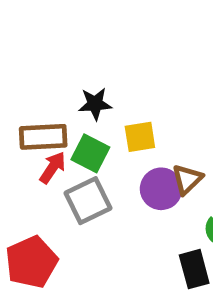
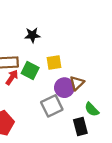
black star: (95, 104) -> (32, 35), moved
gray square: (88, 201) -> (52, 106), moved

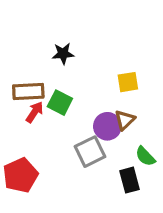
yellow square: (54, 63) -> (128, 82), moved

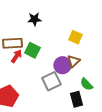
yellow square: (128, 82) -> (75, 37), turned 32

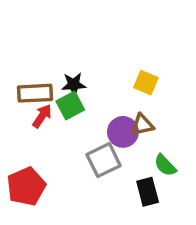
black star: (34, 19) -> (74, 84), moved
green square: (32, 50) -> (70, 106), turned 35
brown triangle: (73, 61) -> (142, 125), turned 32

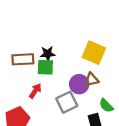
yellow square: (146, 83) -> (94, 53), size x1.5
green square: (70, 106) -> (45, 67), turned 30
red arrow: (42, 116) -> (35, 91), moved

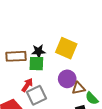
yellow square: (94, 53) -> (66, 48), moved
brown triangle: (92, 80) -> (78, 88), moved
gray square: (67, 102) -> (36, 95), moved

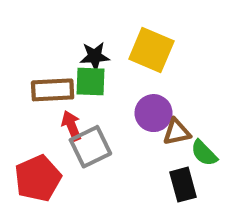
brown rectangle: (16, 56) -> (53, 90), moved
red arrow: (27, 85) -> (72, 126), turned -56

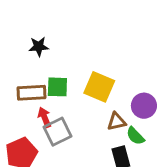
yellow square: (151, 50) -> (99, 87), moved
black star: (95, 56) -> (39, 47), moved
purple circle: (154, 113) -> (144, 106), moved

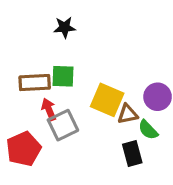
black star: (39, 47) -> (65, 27), moved
yellow square: (99, 87) -> (107, 100), moved

